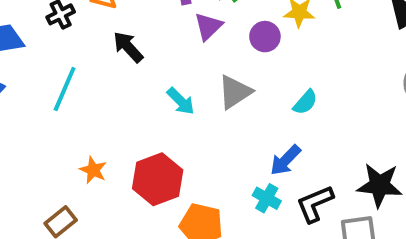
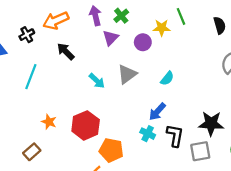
black L-shape: (315, 204) -> (175, 135), turned 125

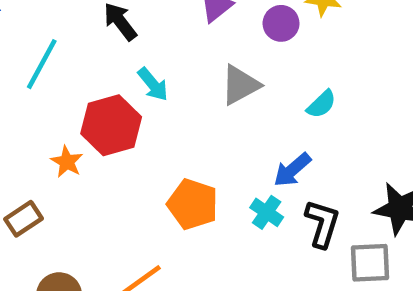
cyan arrow: (97, 81) -> (153, 84), moved
red hexagon: (86, 125) -> (111, 125), moved
orange pentagon: (111, 150) -> (193, 204), moved

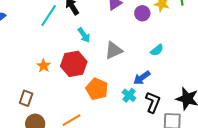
cyan line: (42, 64) -> (49, 16), moved
gray triangle: (240, 85) -> (114, 50), moved
red hexagon: (111, 125) -> (74, 64), moved
brown rectangle: (23, 219) -> (26, 98), moved, turned -42

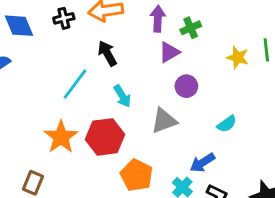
purple circle: (142, 13) -> (186, 86), moved
cyan line: (49, 16) -> (75, 84), moved
orange star: (44, 66) -> (61, 137), size x1.6

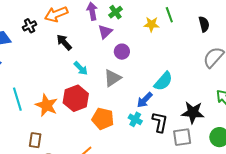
cyan line: (75, 84) -> (17, 99), moved, turned -40
cyan semicircle: (227, 124) -> (163, 81), moved, size x1.5

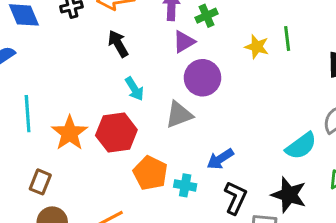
purple circle: (122, 52) -> (202, 78), size x1.5
cyan semicircle: (163, 81) -> (301, 146), moved
cyan cross: (135, 119) -> (185, 185), moved, turned -32

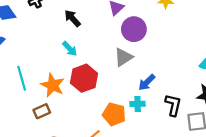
cyan arrow: (134, 89) -> (70, 49), moved
blue arrow: (220, 159) -> (147, 82), moved
orange pentagon: (150, 173) -> (114, 114), moved
brown rectangle: (40, 182) -> (42, 111), moved, turned 56

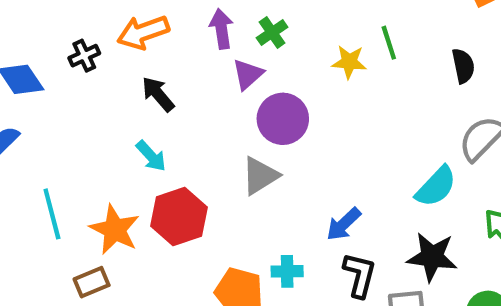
blue arrow: (147, 82) -> (344, 224), moved

